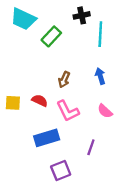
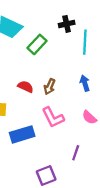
red semicircle: (40, 101) -> (26, 87), moved
blue rectangle: (47, 138) -> (22, 134), moved

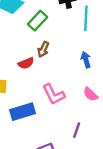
red semicircle: (26, 87) -> (26, 63), turned 133
brown arrow: (50, 87) -> (43, 49), moved

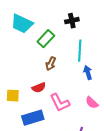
cyan line: (86, 18) -> (80, 51), moved
red semicircle: (26, 63) -> (39, 88), moved

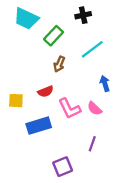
cyan line: (80, 51) -> (92, 49), turned 50
blue arrow: (88, 73) -> (105, 83), moved
pink semicircle: (92, 103) -> (95, 109), moved

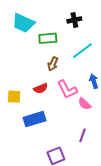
green rectangle: (54, 36) -> (48, 38), turned 42
pink L-shape: (69, 109) -> (67, 89), moved

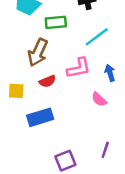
brown arrow: (53, 64) -> (38, 52), moved, size x1.6
pink L-shape: (67, 89) -> (79, 68), moved, turned -75
purple line: (83, 135) -> (105, 150), moved

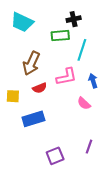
green rectangle: (56, 22) -> (60, 36), moved
cyan line: (97, 37) -> (82, 50), turned -35

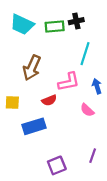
green rectangle: (60, 36) -> (55, 27), moved
red semicircle: (40, 88) -> (49, 100), moved

